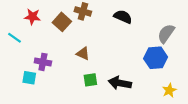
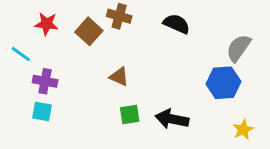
purple cross: (43, 62) -> (45, 81), moved

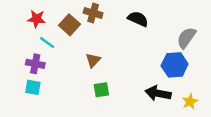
cyan line: (21, 54) -> (47, 43), moved
brown triangle: (119, 77) -> (93, 60), turned 49
black arrow: (172, 119) -> (158, 93), moved

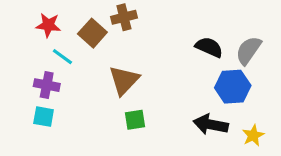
brown cross: (93, 13) -> (124, 17), turned -30
black semicircle: (138, 19) -> (209, 47), moved
brown triangle: (93, 60) -> (124, 80), size x1.5

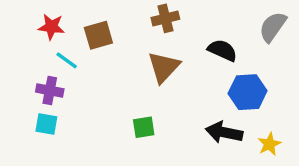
brown cross: (124, 17) -> (165, 18), moved
brown square: (92, 33) -> (98, 35), turned 32
gray semicircle: (248, 50) -> (273, 27), moved
brown triangle: (124, 80) -> (164, 67), moved

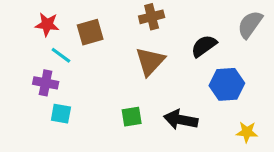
black semicircle: (222, 50) -> (204, 46), turned -60
cyan square: (46, 124) -> (61, 114), moved
black arrow: (224, 132) -> (181, 120), moved
yellow star: (269, 144) -> (247, 132), turned 30

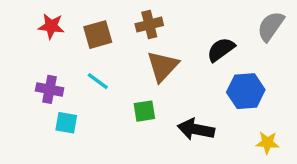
brown cross: (152, 17) -> (149, 25), moved
cyan line: (61, 55) -> (98, 81), moved
green square: (132, 117) -> (144, 111), moved

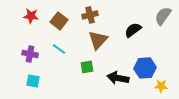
brown square: (98, 35) -> (59, 21), turned -36
blue hexagon: (246, 91) -> (145, 68), moved
cyan square: (66, 123) -> (33, 81), moved

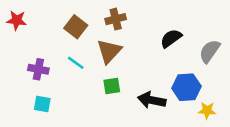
red star: (31, 16) -> (17, 20), moved
gray semicircle: (163, 16) -> (210, 51), moved
brown triangle: (98, 40) -> (109, 51), moved

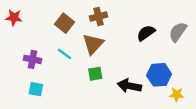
gray semicircle: (210, 51) -> (178, 32), moved

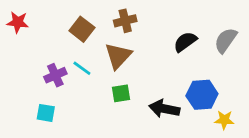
purple cross: (33, 59) -> (55, 75), moved, turned -35

